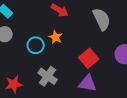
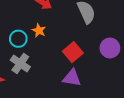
gray cross: (48, 76) -> (20, 63), moved

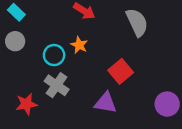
purple circle: (110, 48) -> (167, 104), moved
purple triangle: (72, 78) -> (106, 103), moved

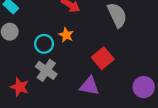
red star: (26, 104) -> (20, 87), turned 30

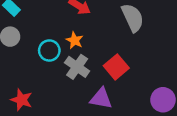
gray cross: (46, 70) -> (77, 67), moved

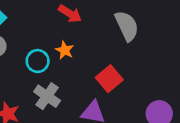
gray cross: (77, 67) -> (47, 96), moved

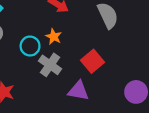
gray cross: (47, 96) -> (50, 65), moved

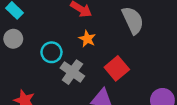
orange star: (54, 37) -> (87, 39), moved

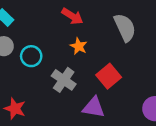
cyan circle: (51, 52) -> (31, 56), moved

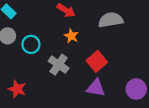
gray semicircle: (125, 27) -> (111, 20), turned -75
purple triangle: (94, 107) -> (96, 88), moved

